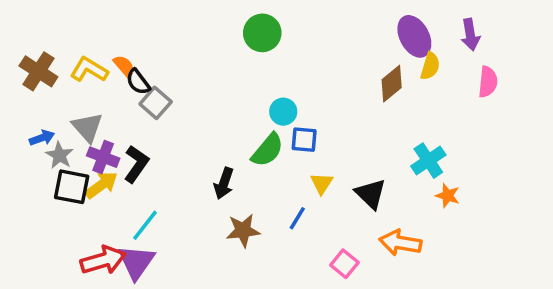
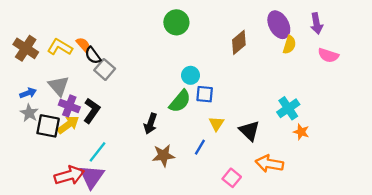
pink semicircle: (488, 82) -> (328, 55), turned 102
brown diamond: (392, 84) -> (239, 42), moved
gray star: (59, 155) -> (29, 113), moved

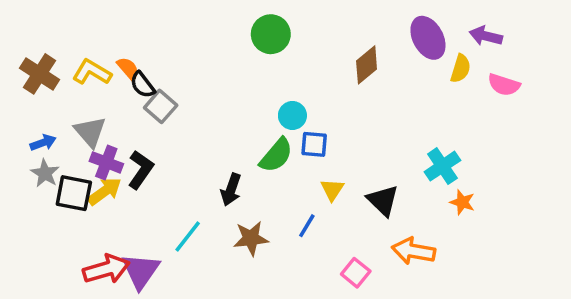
purple arrow: (317, 24) -> (486, 36), turned 114
yellow semicircle: (289, 45) -> (460, 69), moved
cyan line: (98, 152) -> (188, 237), moved

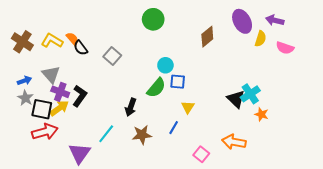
gray square: (161, 106) -> (112, 56), moved
black triangle: (383, 200) -> (236, 99), moved
red arrow: (106, 269) -> (45, 132), moved

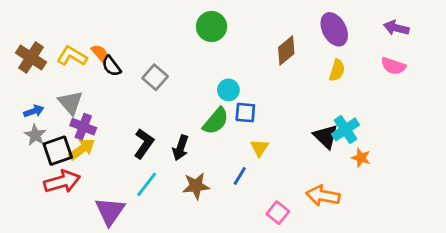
purple arrow: (275, 20) -> (396, 28), moved
yellow semicircle: (260, 39) -> (337, 70), moved
black L-shape: (80, 96) -> (144, 144), moved
black square: (42, 109) -> (58, 151), turned -30

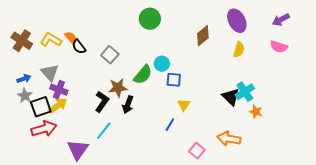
purple arrow: (396, 28) -> (281, 20), turned -42
green semicircle: (216, 121) -> (143, 75), moved
brown star: (196, 186) -> (118, 88), moved

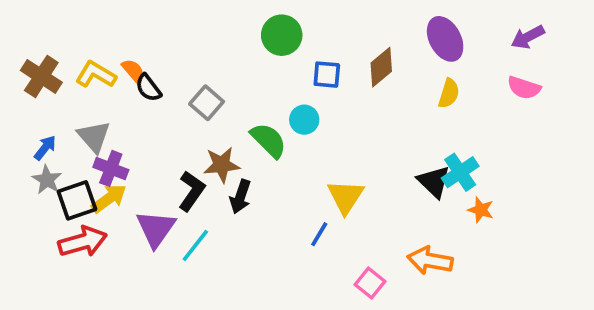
green semicircle: (143, 75) -> (269, 140), turned -85
blue arrow: (24, 79) -> (45, 148), turned -32
blue square: (174, 80) -> (327, 75), moved
yellow triangle: (184, 105) -> (346, 197), size x1.5
purple triangle: (78, 150) -> (156, 229), moved

